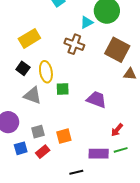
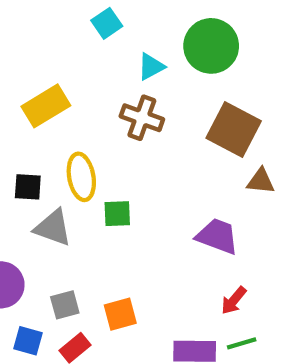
cyan triangle: (87, 22) -> (151, 67), moved
black square: (23, 68) -> (28, 187), moved, turned -32
purple trapezoid: (96, 100) -> (217, 236), moved
blue square: (21, 148) -> (28, 341), turned 32

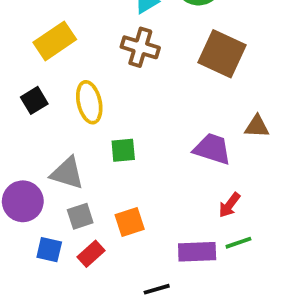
brown triangle: (261, 181) -> (257, 126), moved
black square: (28, 187) -> (34, 100), moved, turned -32
green square: (117, 214) -> (123, 150), moved
gray triangle: (53, 228) -> (67, 173), moved

